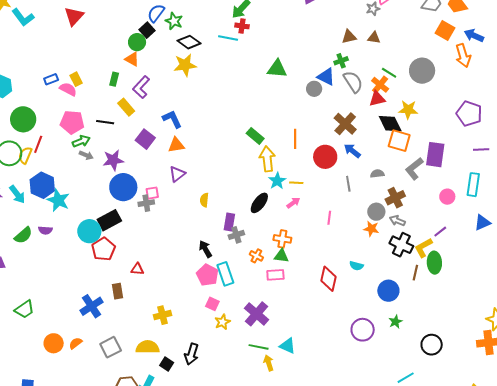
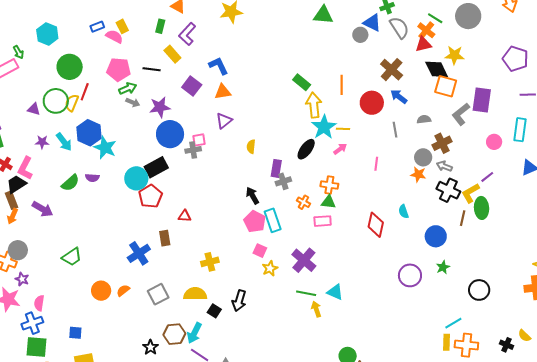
cyan star: (277, 181) -> (324, 127), size x1.4
cyan semicircle: (356, 266) -> (404, 212), turned 56

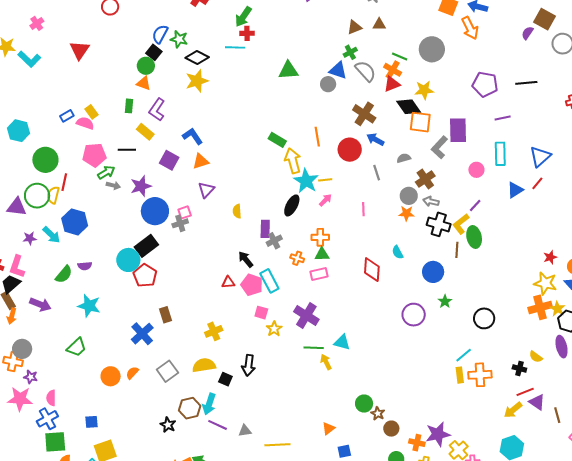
purple triangle: (34, 109) -> (17, 207), size x1.5
cyan star: (105, 148) -> (89, 306), moved
red triangle: (185, 216) -> (228, 282), moved

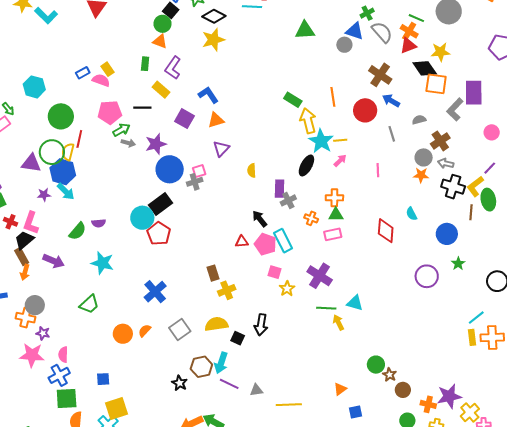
blue hexagon: (75, 222) -> (63, 172), moved
brown rectangle: (165, 315) -> (213, 273), moved

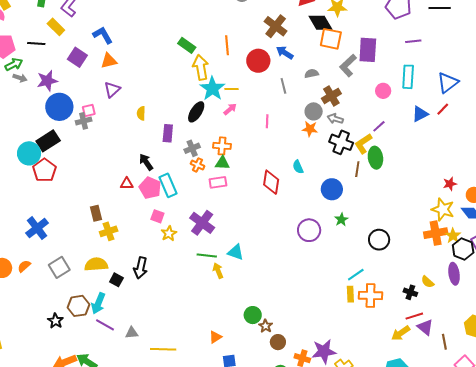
gray cross: (288, 200) -> (192, 148), moved

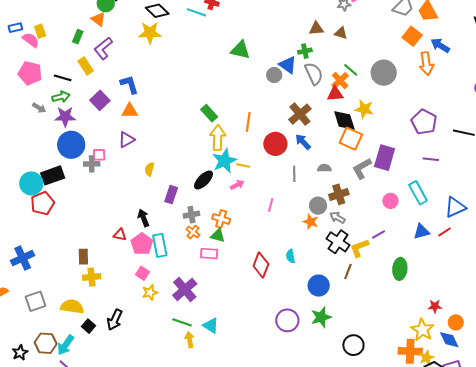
green arrow: (14, 64) -> (61, 97), moved
cyan rectangle: (408, 77) -> (418, 193), turned -45
green ellipse: (375, 158) -> (400, 269), moved
green star: (341, 220) -> (321, 317), size x1.5

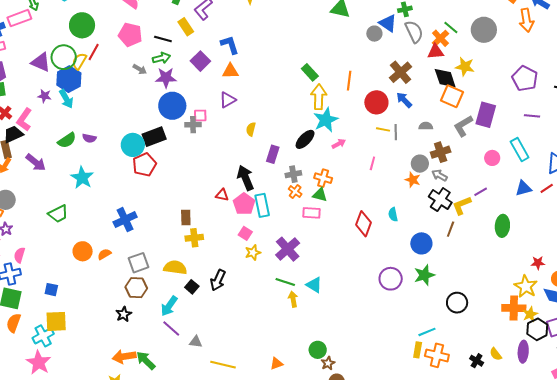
yellow line: (243, 165) -> (383, 129), moved
black arrow: (143, 218) -> (245, 178), size x1.4
brown hexagon: (46, 343) -> (136, 288), moved

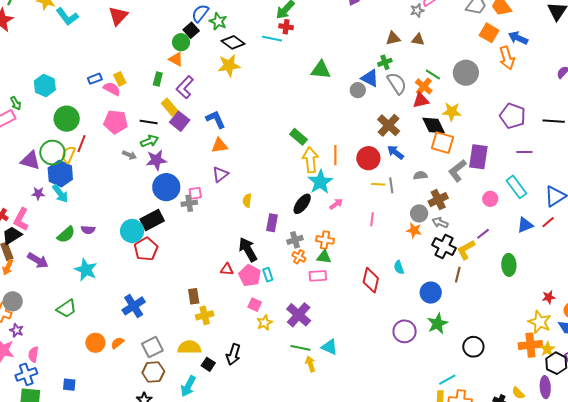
purple square: (200, 61) -> (180, 121), moved
orange line: (349, 81) -> (335, 155), moved
cyan rectangle: (262, 205) -> (268, 275), size x0.6

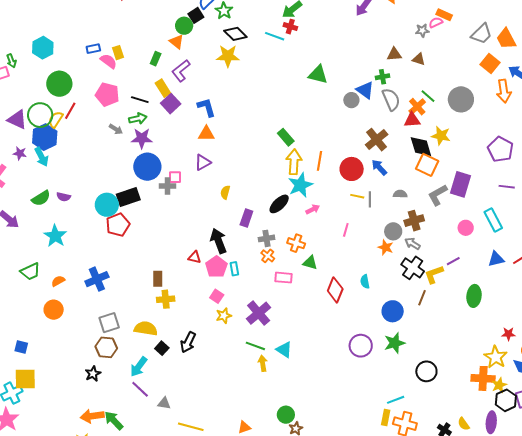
green triangle: (324, 257) -> (310, 263), moved
orange semicircle: (117, 343) -> (58, 281), moved

